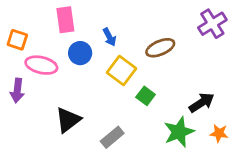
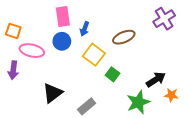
pink rectangle: (65, 20) -> (63, 16), moved
blue arrow: (109, 37) -> (85, 29), turned 48
orange star: (219, 133) -> (171, 95), moved

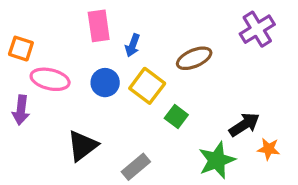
blue circle: (62, 41) -> (105, 83), moved

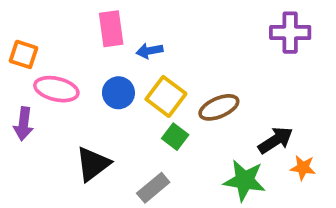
purple cross: (257, 29) -> (290, 33), turned 32
blue arrow: (133, 45) -> (150, 51), turned 60
brown ellipse: (194, 58) -> (219, 107), moved
green square: (176, 117) -> (175, 137), moved
green star: (217, 160) -> (244, 180), turned 30

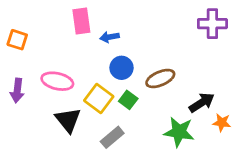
pink ellipse: (56, 89) -> (57, 81), moved
blue circle: (118, 93) -> (122, 68), moved
yellow square: (166, 96) -> (99, 99), moved
black triangle: (93, 164) -> (68, 120), turned -32

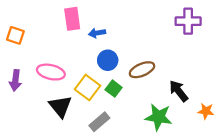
black arrow: (202, 103) -> (179, 91), turned -95
orange star: (222, 123) -> (206, 111), moved

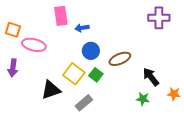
pink ellipse: (51, 72) -> (34, 45), moved
black triangle: (60, 106) -> (51, 90), turned 50
green star: (159, 117) -> (143, 99), moved, size x0.6

